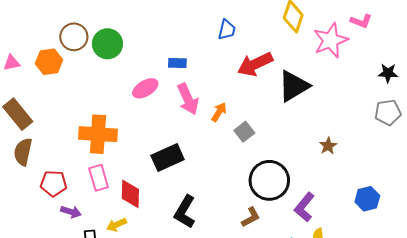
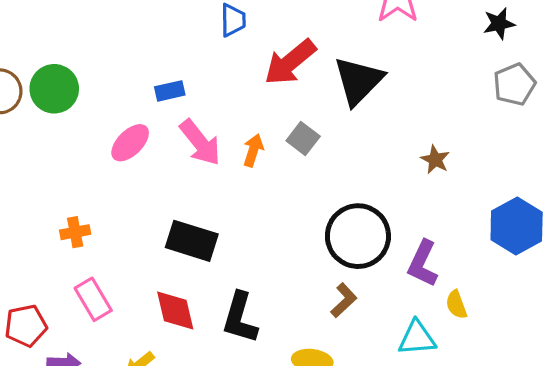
gray square: (244, 132) -> (303, 139), moved
orange cross: (98, 134) -> (75, 232), size x0.5
black rectangle: (168, 158) -> (192, 241), turned 56
red diamond: (130, 194) -> (175, 310), moved
blue hexagon: (367, 199) -> (517, 226), size x1.4

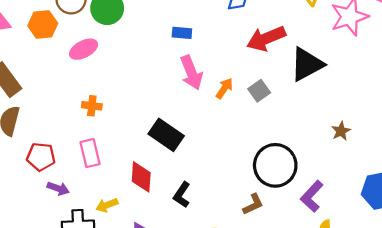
pink ellipse: (130, 143) -> (84, 49), moved
black L-shape: (240, 318) -> (182, 195), size x0.7

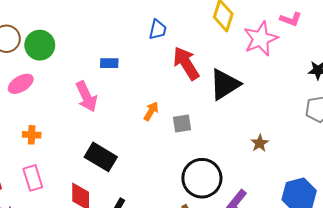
red arrow: (266, 38) -> (186, 63), turned 84
pink arrow: (191, 73) -> (86, 96), moved
gray square: (259, 91) -> (182, 124), moved, turned 30

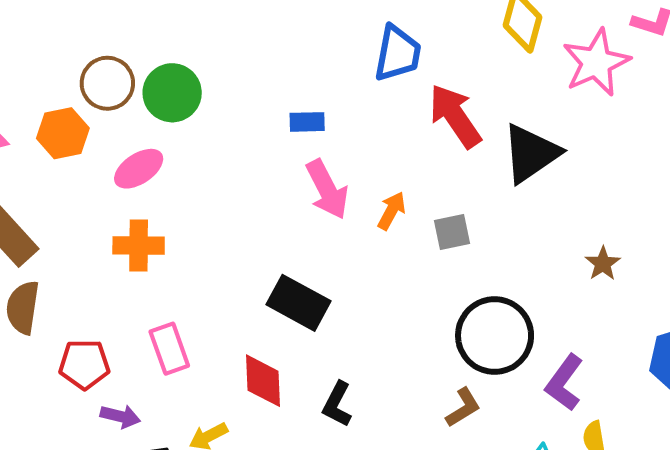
blue trapezoid: (158, 30) -> (398, 53), size x1.4
pink arrow: (86, 96) -> (327, 189), moved
orange cross: (32, 135) -> (139, 245), moved, size x1.4

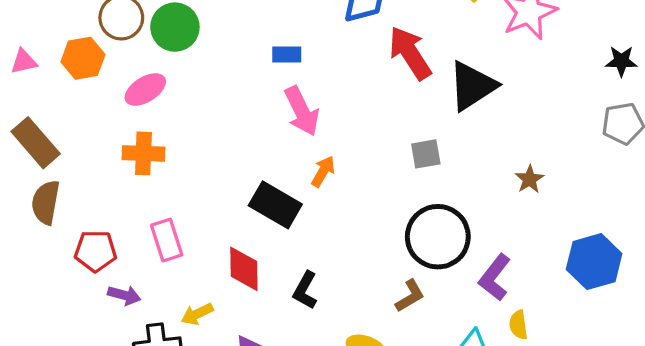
orange arrow: (392, 211) -> (323, 171), moved
gray square: (452, 232) -> (426, 154), moved

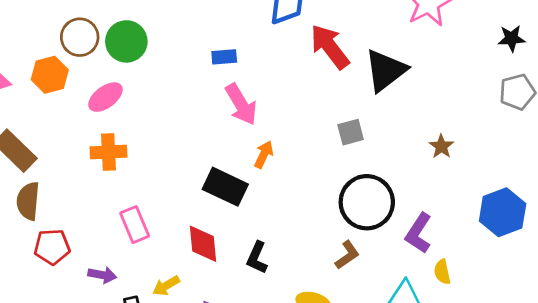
red pentagon: (96, 251) -> (52, 247), moved

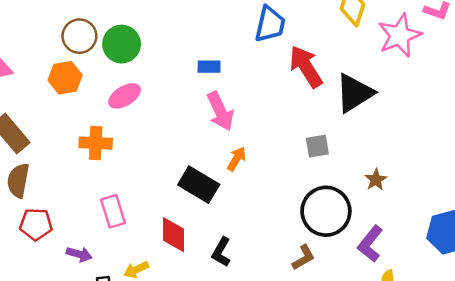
orange hexagon: (50, 75) -> (65, 78), moved
pink ellipse: (105, 97) -> (125, 96), moved
brown star: (441, 146) -> (376, 180), moved

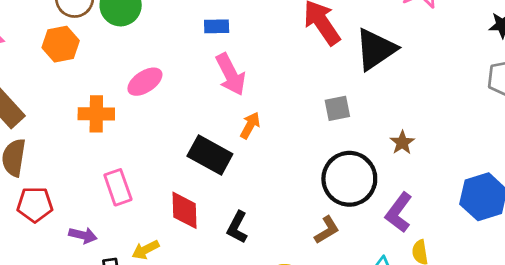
pink ellipse: (125, 96) -> (145, 82), moved

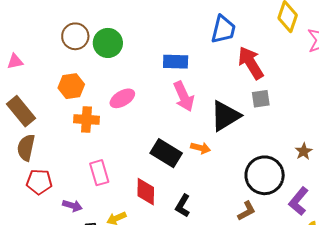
blue rectangle: (217, 26) -> (176, 62), size x1.4
orange hexagon: (61, 44) -> (71, 86), moved
black triangle: (376, 49) -> (225, 116), moved
gray square: (337, 108) -> (261, 99), moved
orange arrow: (250, 125) -> (201, 148), moved, turned 72

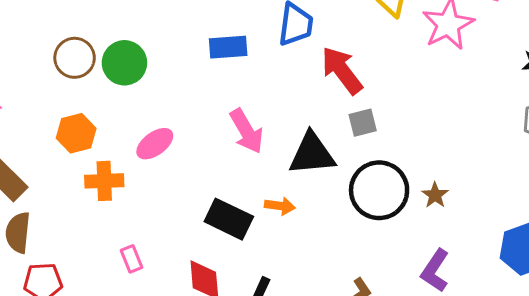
blue rectangle: (176, 62) -> (228, 47), moved
black triangle: (225, 116) -> (312, 154), turned 32
pink rectangle: (99, 173) -> (132, 259), size x0.7
black circle: (265, 175) -> (379, 190), moved

